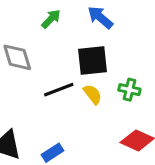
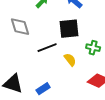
yellow semicircle: (93, 94) -> (70, 60), moved

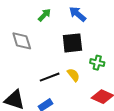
black line: (47, 48) -> (50, 77), moved

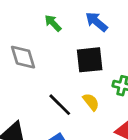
green arrow: (44, 15) -> (53, 23), turned -88
black line: (50, 77) -> (60, 105), turned 66

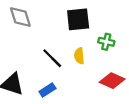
yellow semicircle: (91, 102) -> (79, 56), turned -147

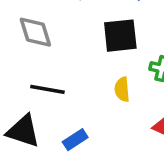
black line: (52, 58) -> (47, 89), moved, turned -35

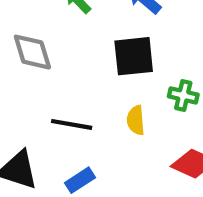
black line: (47, 89) -> (72, 124), moved

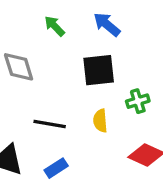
green cross: (183, 95) -> (138, 101), turned -30

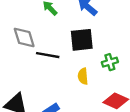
black line: (50, 124) -> (48, 55), moved

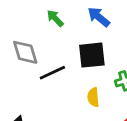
black line: (48, 55) -> (52, 73), turned -35

